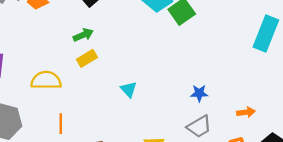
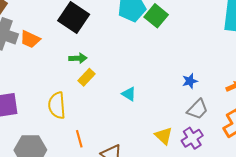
green arrow: (83, 35) -> (78, 58), turned 36
yellow semicircle: (46, 80) -> (57, 105), turned -80

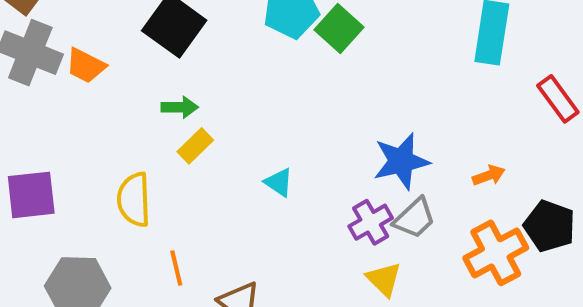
blue star: (190, 81) -> (401, 161), size x1.8
yellow triangle: (164, 136) -> (384, 279), moved
purple cross: (192, 138) -> (371, 222), moved

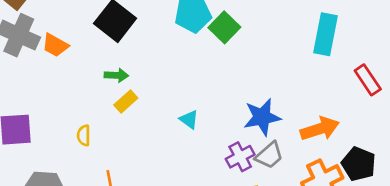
orange arrow: (489, 175) -> (320, 129), size x1.8
cyan triangle: (279, 182) -> (189, 119), moved
yellow semicircle: (134, 200) -> (84, 135), size x0.6

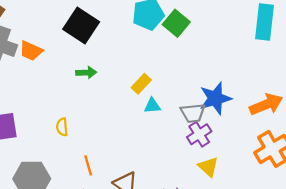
yellow rectangle: (126, 101) -> (141, 84), moved
cyan triangle: (189, 119) -> (152, 106), turned -36
gray trapezoid: (269, 155) -> (193, 113), moved, turned 40

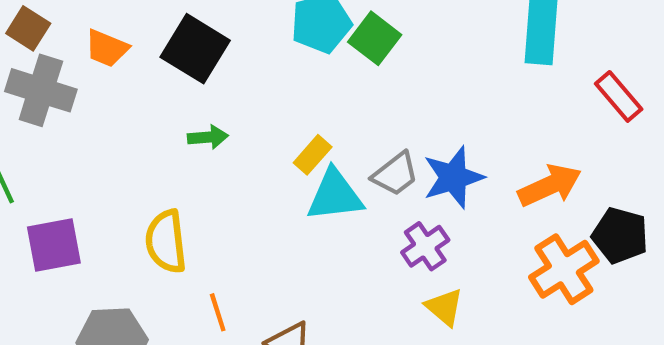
orange trapezoid: (31, 51) -> (107, 48), moved
cyan triangle: (152, 106) -> (335, 195), size x1.8
gray trapezoid: (193, 113) -> (395, 174), moved, turned -30
yellow semicircle: (62, 127) -> (166, 242), size x1.8

